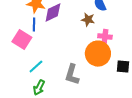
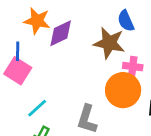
brown star: (88, 20) -> (109, 43), size x1.6
blue line: (34, 25) -> (18, 51), moved

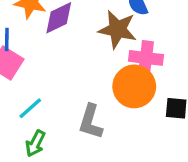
pink cross: (133, 67) -> (146, 58), size x1.4

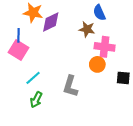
brown star: (117, 29) -> (87, 29), size x0.7
orange circle: (134, 86) -> (97, 64), size x0.6

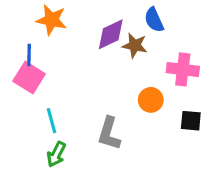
purple diamond: (51, 22) -> (111, 34), moved
pink cross: (105, 47) -> (183, 69), moved
cyan line: (33, 78) -> (52, 121), turned -63

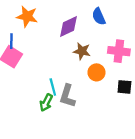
brown star: (135, 45) -> (82, 51), moved
cyan line: (52, 121) -> (53, 87), moved
green arrow: (56, 154) -> (46, 103), moved

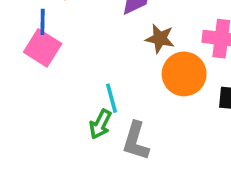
orange circle: (96, 72) -> (184, 74), size x1.5
gray L-shape: (67, 96) -> (136, 141), moved

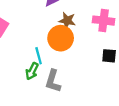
orange circle: (184, 74) -> (61, 38), moved

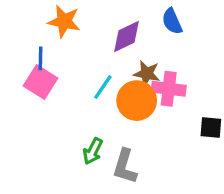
pink cross: (104, 21) -> (169, 89), moved
cyan line: (39, 56) -> (103, 87), moved, turned 49

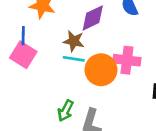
brown star: (147, 74) -> (74, 41), moved
cyan line: (103, 87) -> (74, 59), turned 65

